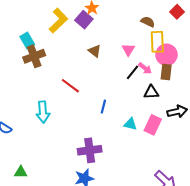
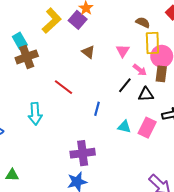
black line: (133, 72) -> (125, 85), moved

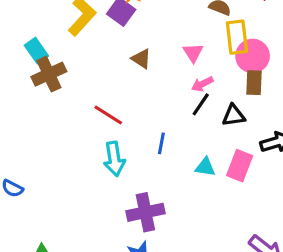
pink arrow: (140, 70) -> (202, 84), moved, turned 120
cyan arrow: (35, 114) -> (114, 159), moved

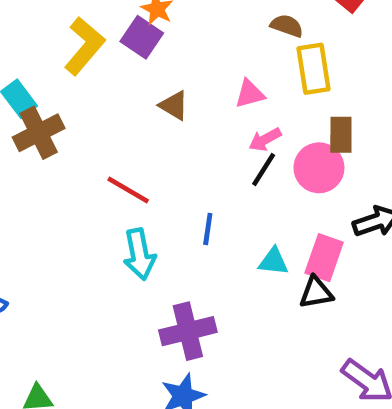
pink triangle: (193, 53) -> (250, 94), turned 50
pink circle: (253, 56) -> (319, 168), moved
black triangle: (234, 115) -> (316, 293), moved

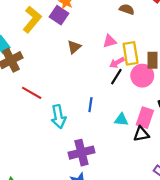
yellow rectangle: (314, 69) -> (131, 53), moved
brown triangle: (174, 105) -> (74, 47), turned 48
red line: (128, 190) -> (32, 93), moved

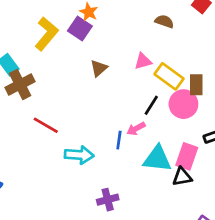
yellow rectangle: (131, 53) -> (169, 76), turned -45
pink arrow: (117, 63) -> (136, 129), moved
cyan arrow: (59, 117) -> (79, 155), turned -75
cyan triangle: (121, 120) -> (157, 159), size x1.6
purple cross: (81, 153) -> (108, 200), size x0.7

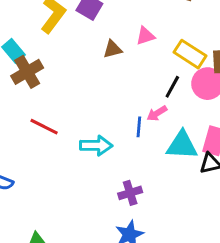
pink triangle: (143, 61) -> (145, 36), moved
brown triangle: (99, 68) -> (113, 49), turned 30
red line: (46, 125) -> (44, 127), moved

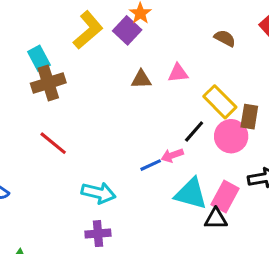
blue line: (139, 127) -> (151, 165), turned 48
cyan arrow: (96, 146) -> (98, 193), moved
purple cross: (130, 193) -> (98, 234), moved

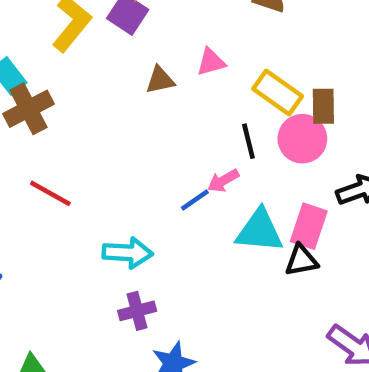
black line: (194, 131) -> (248, 141), turned -45

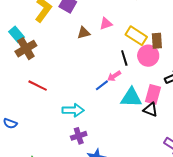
black triangle: (301, 260) -> (150, 110), turned 35

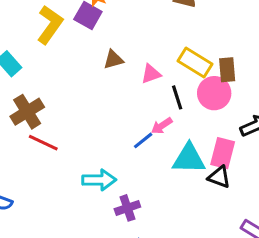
pink triangle: (106, 24) -> (151, 74), moved
brown cross: (26, 49) -> (27, 112), moved
purple cross: (79, 136) -> (127, 208), moved

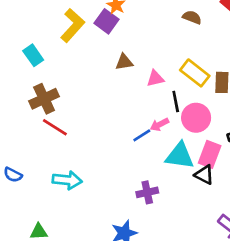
pink circle: (214, 93) -> (196, 118), moved
cyan arrow: (99, 180) -> (67, 180), moved
purple cross: (127, 208) -> (147, 192), moved

